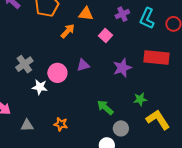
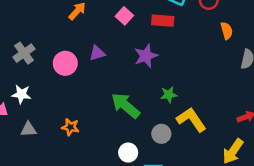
red rectangle: (156, 57) -> (163, 21), moved, size x0.7
white star: (40, 87) -> (21, 94), moved
green arrow: (105, 108) -> (125, 106), size x1.4
gray circle: (121, 128) -> (161, 134), moved

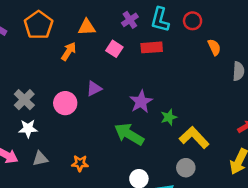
purple star: (146, 56) -> (141, 102), moved
white star: (21, 94) -> (28, 129), moved
gray triangle: (28, 129) -> (40, 159), moved
gray circle: (161, 134) -> (186, 168), moved

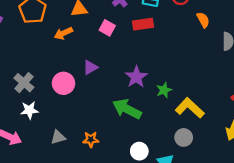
orange arrow: (69, 51) -> (63, 33), turned -144
gray triangle: (40, 159) -> (58, 137), moved
orange star: (80, 163) -> (91, 139), moved

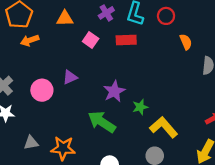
orange arrow: (63, 33) -> (30, 40), moved
orange star: (91, 139) -> (63, 148), size x1.5

